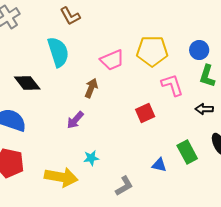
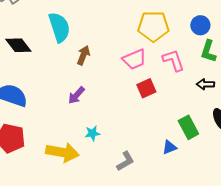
pink trapezoid: (112, 60) -> (134, 59), moved
black diamond: (27, 83) -> (18, 45), moved
brown arrow: (91, 88) -> (83, 55), moved
blue triangle: (159, 165) -> (169, 147), moved, turned -35

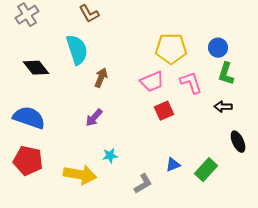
green rectangle: (188, 127) -> (206, 170), moved, turned 70
blue triangle: (169, 147) -> (173, 165), moved

